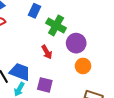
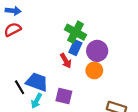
blue rectangle: (34, 11) -> (75, 48), moved
orange circle: (83, 66) -> (94, 70), moved

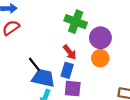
blue rectangle: (75, 48) -> (67, 70), moved
black line: (20, 87) -> (34, 64), moved

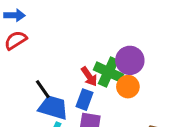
green cross: (76, 22) -> (108, 72), moved

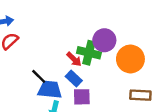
orange circle: (128, 87) -> (130, 59), moved, size x1.5
blue rectangle: (84, 100) -> (74, 78), turned -56

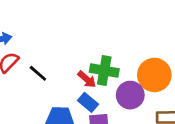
purple circle: (104, 40) -> (130, 95), moved
black line: (39, 76) -> (38, 73), moved

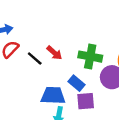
red arrow: (87, 79) -> (54, 53), moved

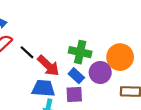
red arrow: (54, 53) -> (48, 66), moved, size x1.5
blue rectangle: (76, 83) -> (76, 76), moved

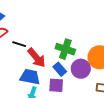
black line: (27, 52) -> (19, 44), turned -32

